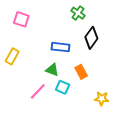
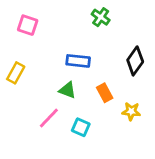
black diamond: (91, 38) -> (135, 61), moved
cyan square: (63, 87) -> (81, 127), moved
yellow star: (102, 99) -> (131, 111), moved

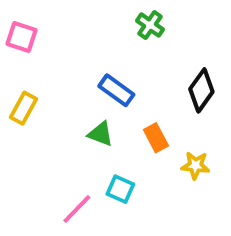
pink square: (28, 25) -> (22, 37), moved
blue rectangle: (78, 61) -> (116, 90), turned 30
pink line: (49, 118) -> (77, 209), moved

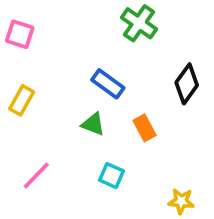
green cross: (150, 25) -> (139, 23), size x1.4
yellow star: (195, 165) -> (181, 201), moved
pink line: (77, 209) -> (36, 176), moved

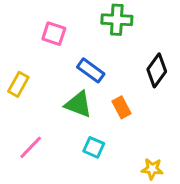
green cross: (139, 23) -> (117, 20), turned -32
pink square: (20, 34) -> (54, 34), moved
green triangle: (93, 124) -> (78, 104), size x1.4

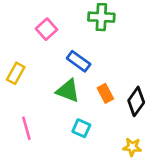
pink square: (54, 34) -> (46, 29), turned 30
black diamond: (157, 70) -> (136, 101), moved
pink line: (31, 147) -> (26, 128), turned -60

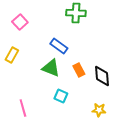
pink square: (46, 29) -> (20, 22), moved
black diamond: (136, 101) -> (102, 76), turned -40
pink line: (26, 128) -> (23, 108), moved

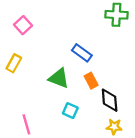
green cross: (76, 13) -> (116, 15), moved
blue rectangle: (59, 46) -> (82, 53), moved
black diamond: (102, 76) -> (110, 100), moved

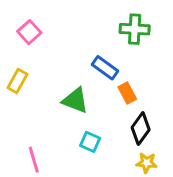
green cross: (116, 15) -> (135, 29), moved
orange rectangle: (91, 81) -> (127, 93), moved
black diamond: (110, 100) -> (141, 129), turned 40

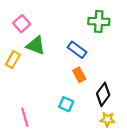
orange rectangle: (127, 93) -> (79, 75), moved
green triangle: (75, 100) -> (36, 45), moved

